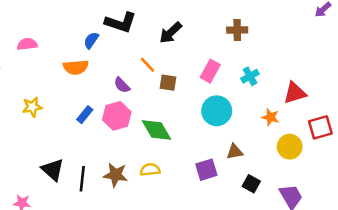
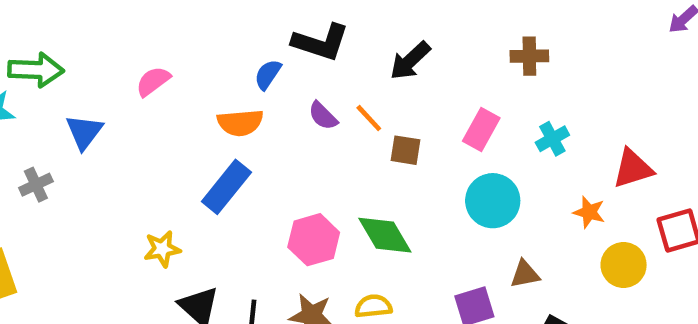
pink semicircle: (27, 44) -> (153, 81), turned -30
purple semicircle: (122, 85) -> (323, 116), moved
yellow star: (32, 107) -> (162, 249), moved
blue rectangle: (85, 115) -> (226, 187), moved, size x1.6
pink hexagon: (117, 116) -> (314, 240), moved

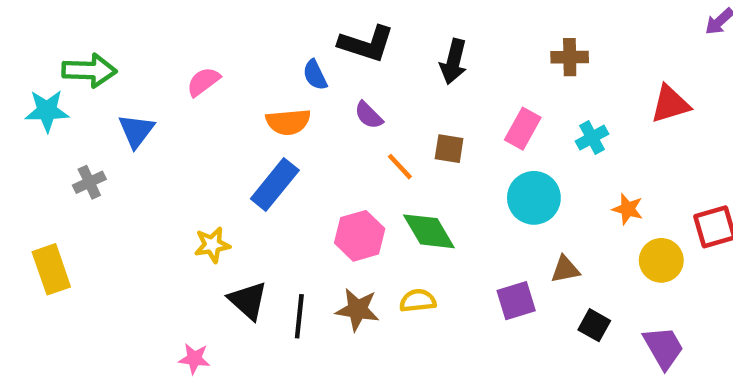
black arrow: (410, 61) -> (453, 62), turned -33
blue semicircle: (268, 74) -> (315, 75), turned -60
orange line: (369, 118) -> (400, 167), moved
red triangle: (633, 169) -> (670, 104), moved

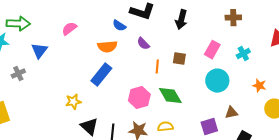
blue semicircle: (315, 75) -> (119, 26), turned -32
orange line: (400, 167) -> (157, 67), turned 48

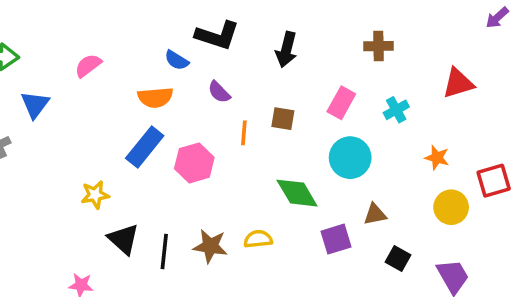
orange star: (259, 86) -> (437, 158), moved
green diamond: (170, 96) -> (297, 193), moved
pink hexagon: (139, 98) -> (194, 163), moved

